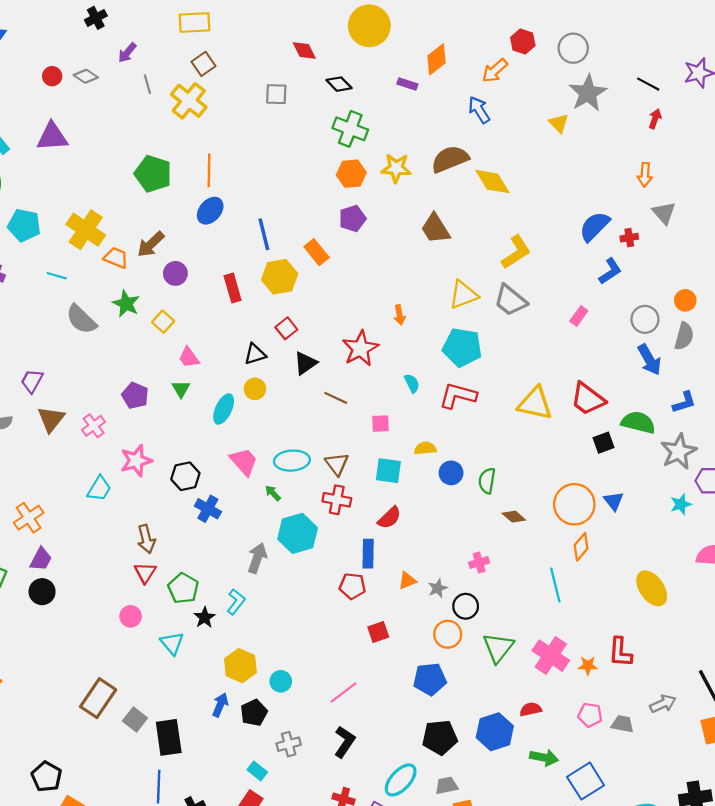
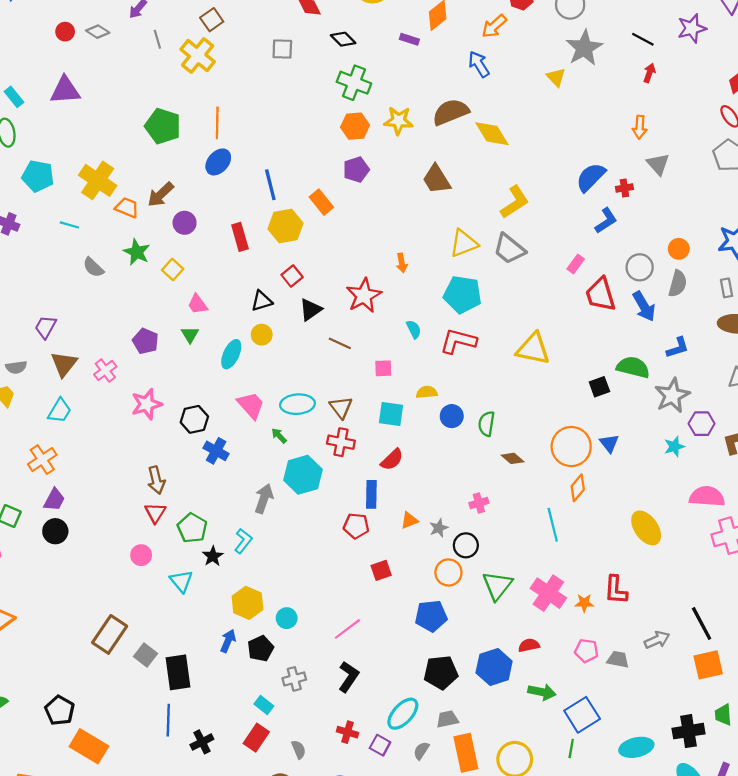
gray semicircle: (81, 319) -> (93, 267), size x0.7
red trapezoid: (588, 399) -> (601, 294), moved, turned 36
cyan trapezoid: (99, 489) -> (60, 411), moved

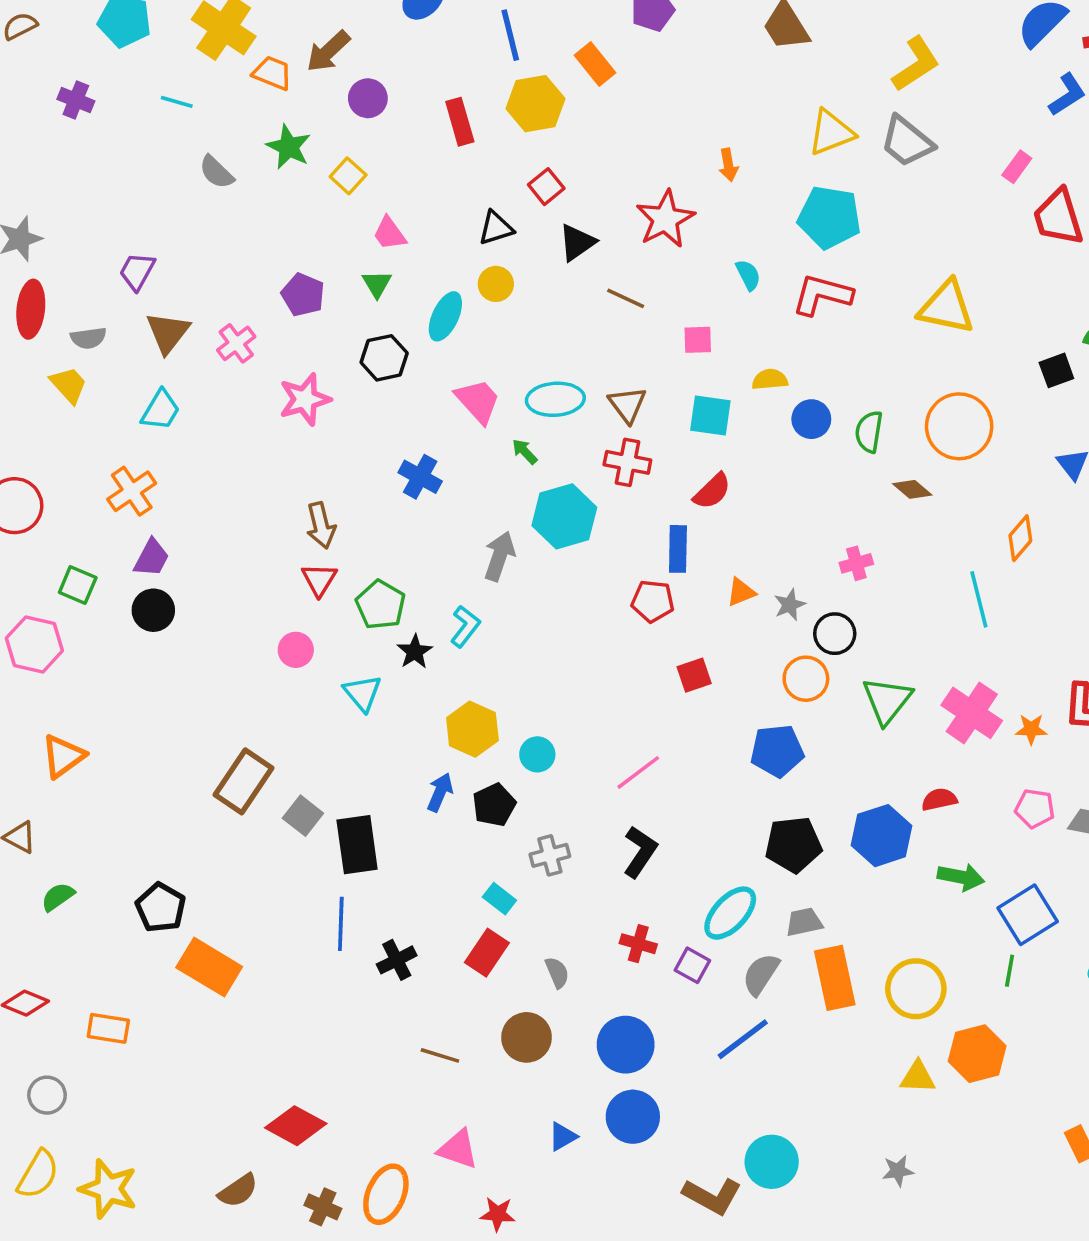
black hexagon: (194, 419) -> (384, 358), moved
orange circle: (571, 447) -> (959, 426), moved
gray semicircle: (421, 751) -> (761, 974), size x1.4

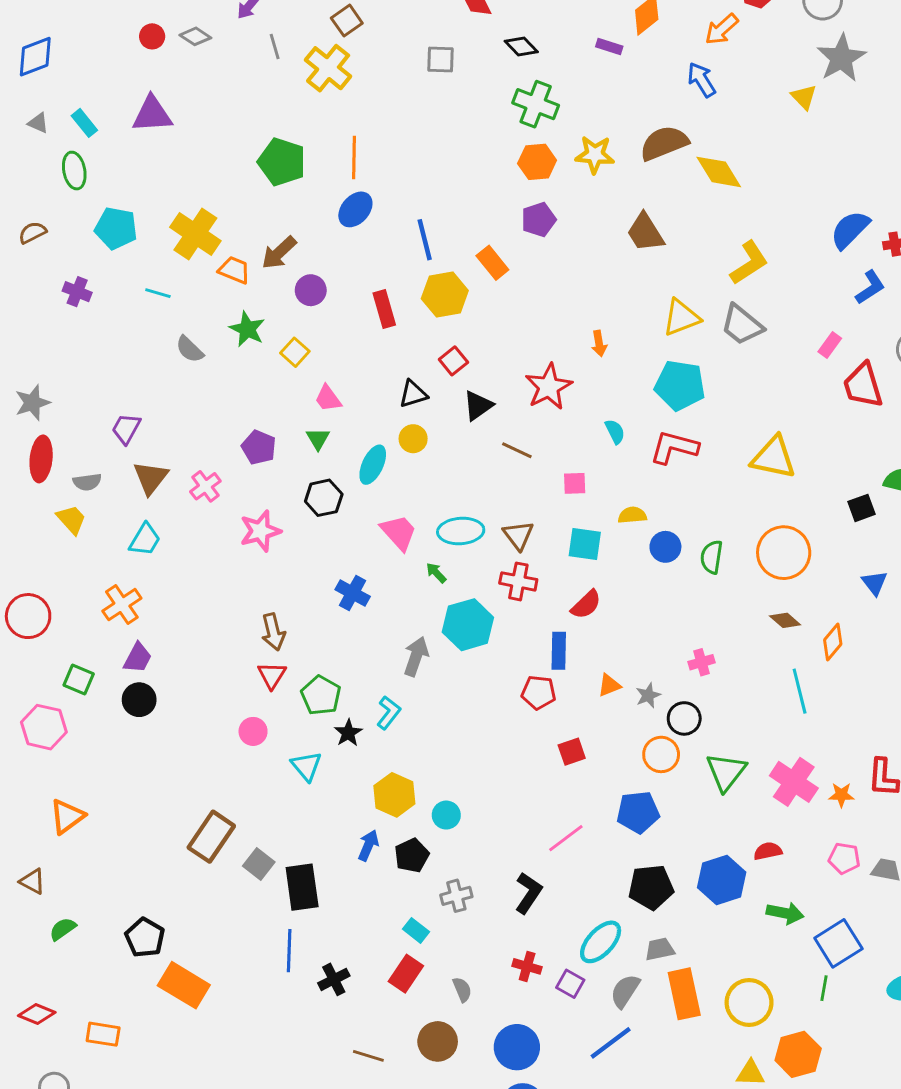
brown diamond: (912, 489) -> (785, 620), moved
pink line: (638, 772) -> (566, 838), moved

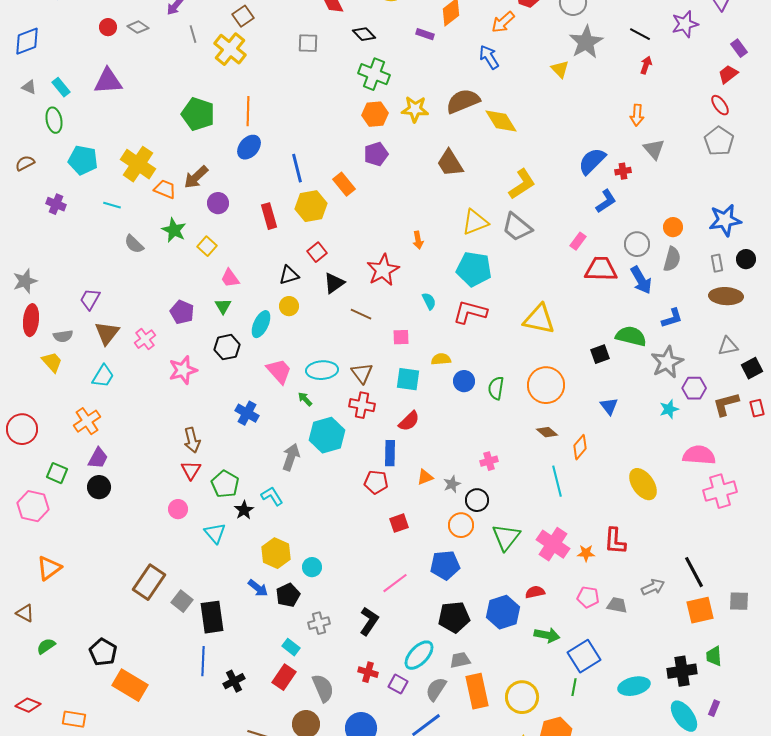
red trapezoid: (863, 385) -> (601, 269), turned 108
cyan L-shape: (389, 713) -> (272, 496), turned -70
blue arrow: (368, 845) -> (258, 588), turned 105
gray semicircle: (462, 990) -> (323, 688), size x1.6

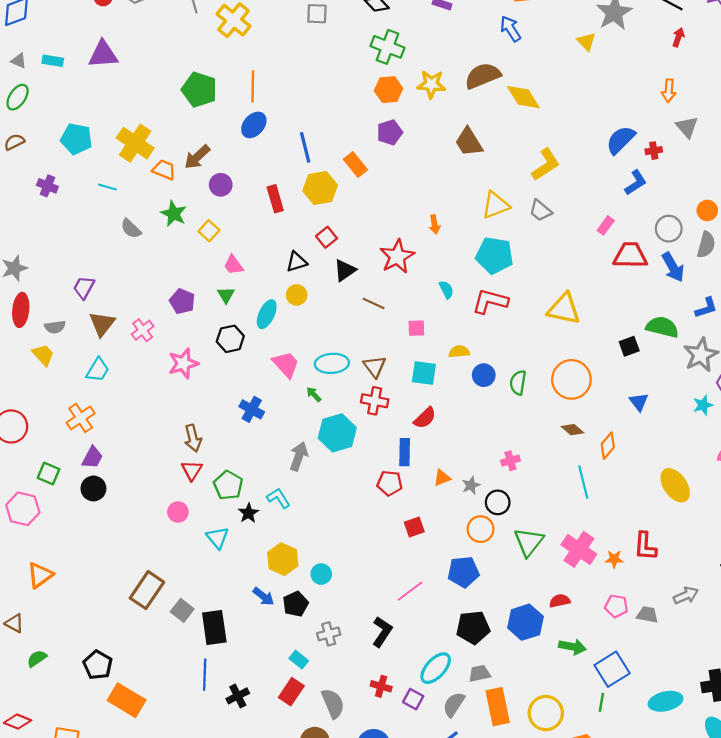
cyan rectangle: (61, 87) -> (53, 61), turned -42
green ellipse: (54, 120) -> (18, 97), moved, turned 45
gray trapezoid: (517, 227) -> (540, 210), size x0.7

